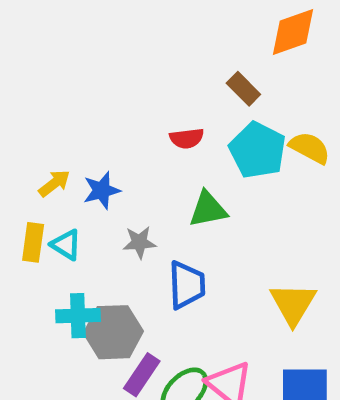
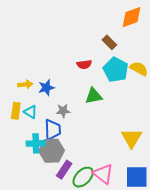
yellow arrow: (54, 183) -> (25, 84), turned 32
blue trapezoid: (187, 285) -> (53, 130), moved

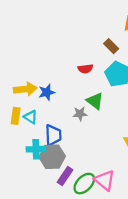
yellow arrow: (25, 84) -> (25, 89), size x1.5
green triangle: (94, 96) -> (95, 101), turned 48
gray star: (63, 111) -> (80, 114), moved

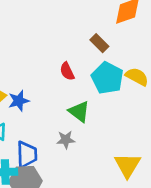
red semicircle: (85, 69) -> (67, 71), turned 72
gray star: (80, 114) -> (66, 140), moved

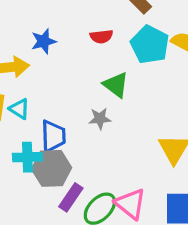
red semicircle: (67, 71) -> (101, 36), turned -72
blue star: (19, 101) -> (44, 41), moved

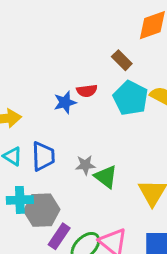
blue star: (44, 41) -> (65, 102), moved
green triangle: (116, 85) -> (106, 177), moved
blue trapezoid: (53, 136) -> (43, 156), moved

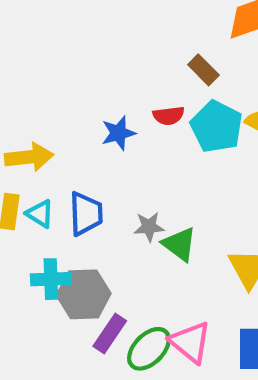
red semicircle: (87, 91) -> (169, 116), moved

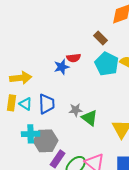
red semicircle: (169, 116) -> (74, 58), moved

